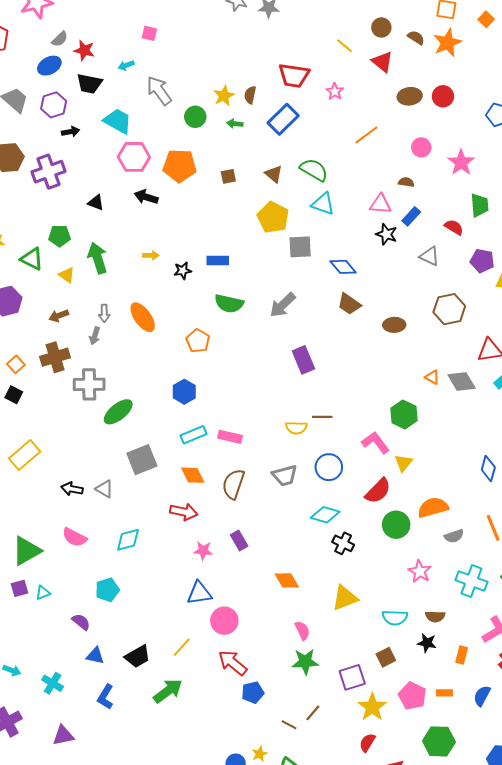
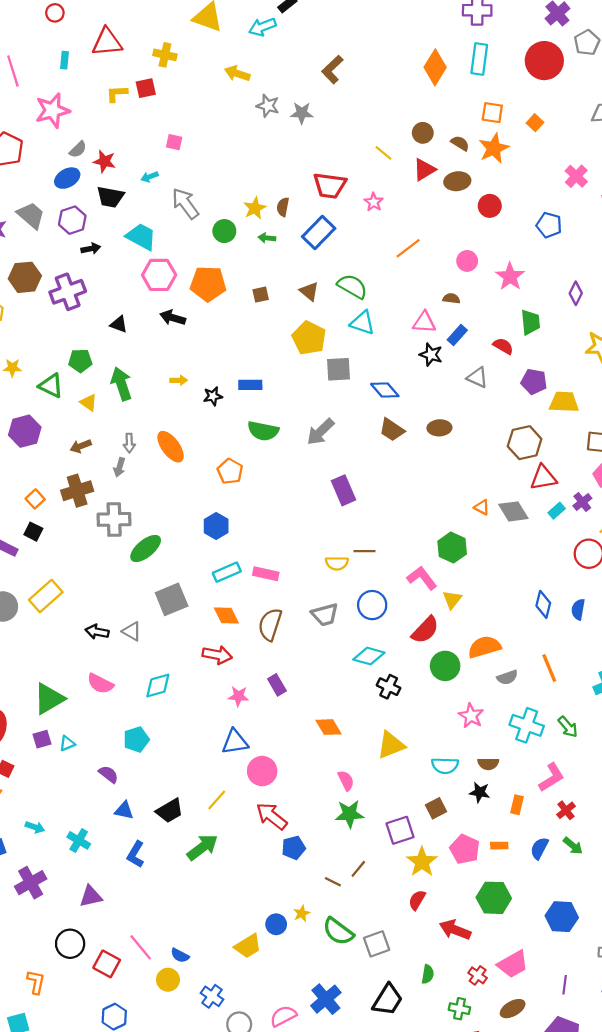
red triangle: (382, 62) -> (424, 170), turned 50
brown ellipse: (410, 96) -> (457, 181), moved
brown hexagon: (449, 309) -> (525, 443), moved
brown ellipse: (394, 325) -> (439, 428), moved

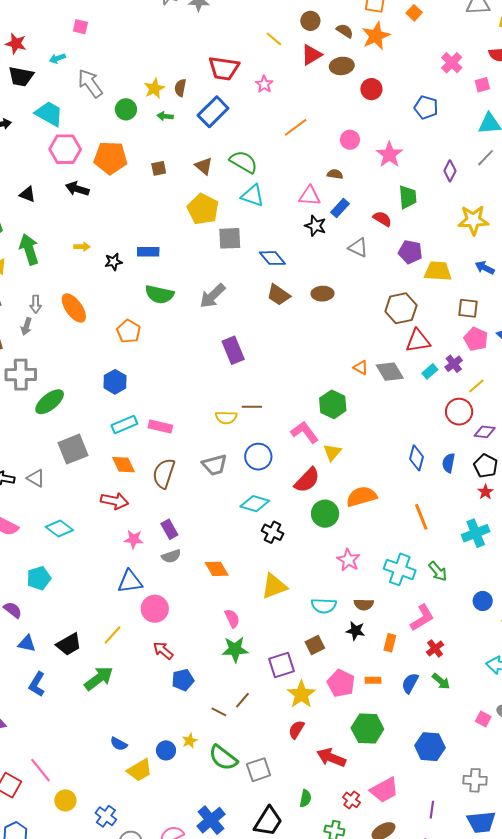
gray semicircle: (507, 677) -> (171, 556), moved
cyan diamond: (158, 686) -> (59, 529), turned 52
red arrow: (272, 816) -> (163, 650), size x0.7
blue semicircle: (180, 955) -> (119, 744), moved

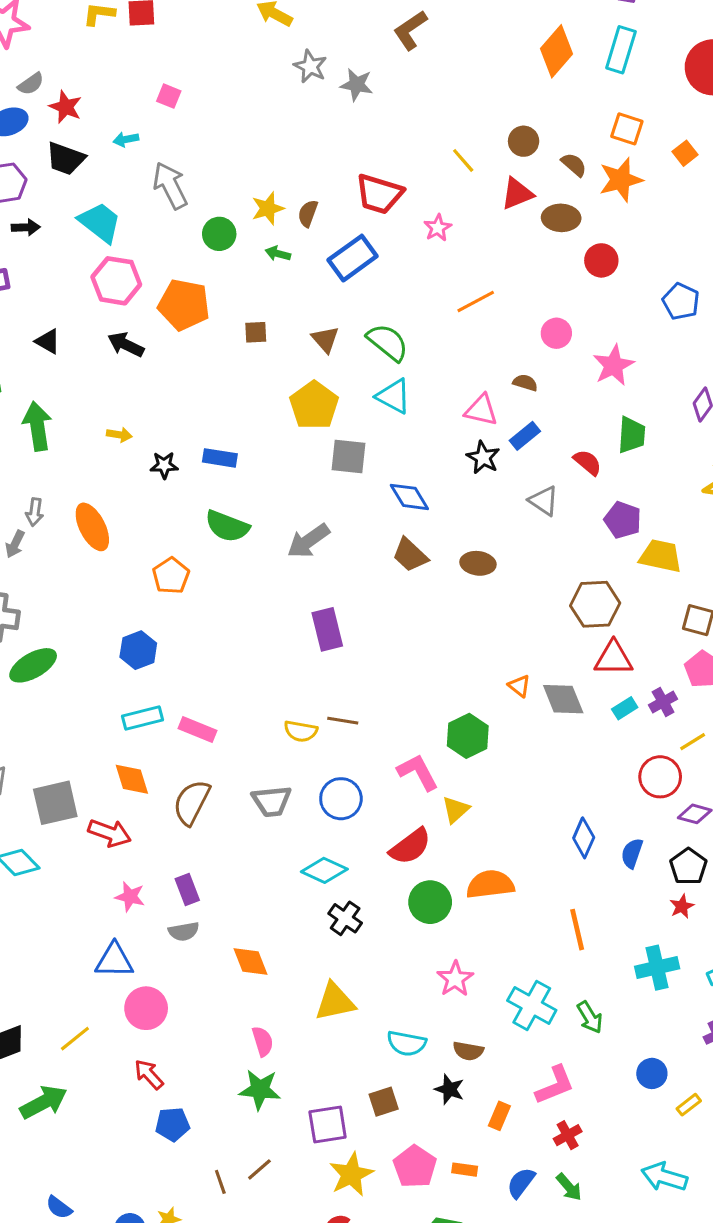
gray square: (73, 449) -> (55, 803), moved
brown line: (219, 712) -> (220, 1182), turned 35

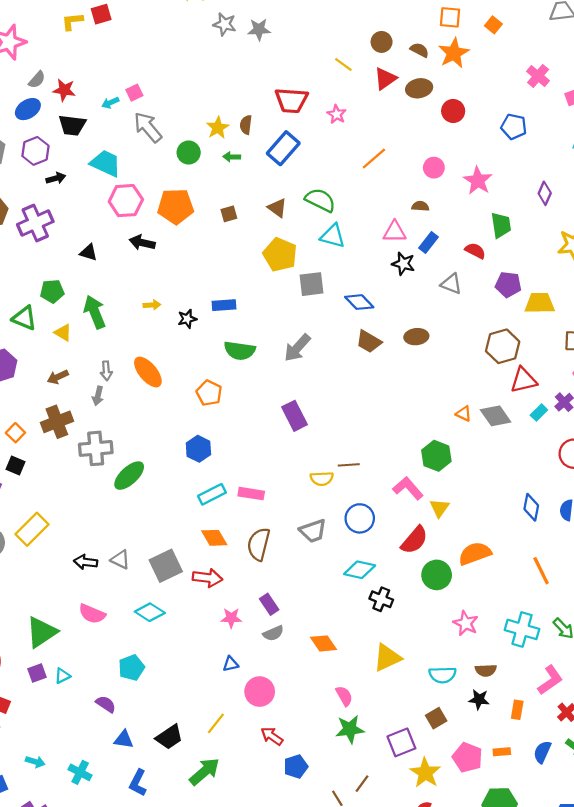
pink square: (169, 96) -> (134, 93), moved, turned -35
purple rectangle: (327, 629) -> (295, 416), moved
blue triangle: (114, 960) -> (231, 664), size x0.6

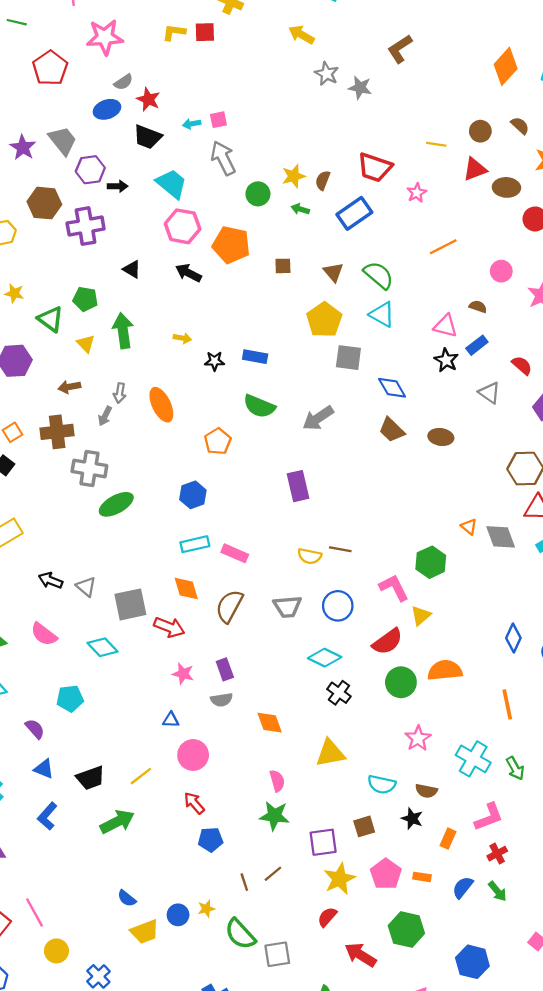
brown semicircle: (420, 50) -> (520, 126), moved
yellow line: (343, 64) -> (436, 144), turned -42
purple hexagon: (35, 151) -> (90, 170), moved

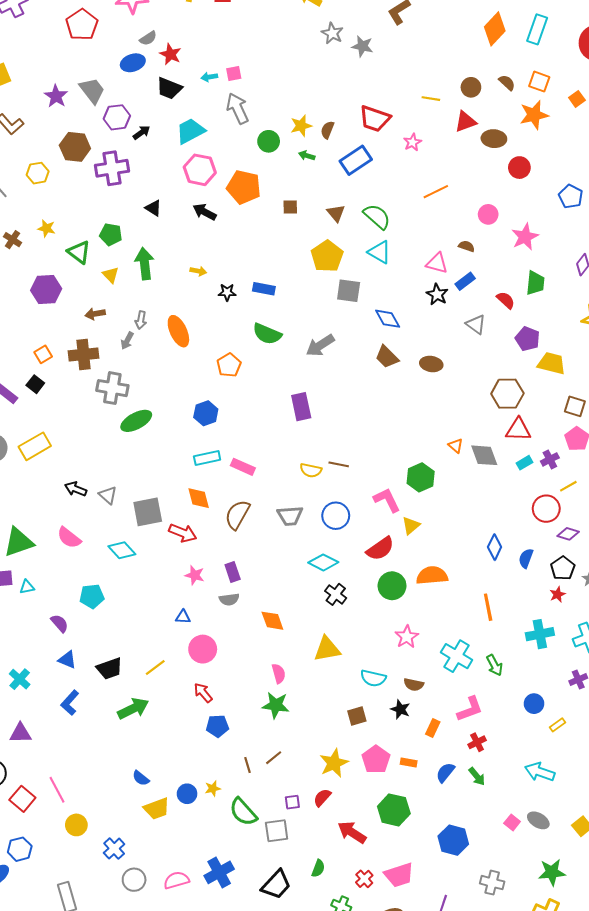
cyan trapezoid: (172, 184) -> (190, 131), turned -68
black arrow: (118, 186) -> (141, 133), turned -36
purple square: (323, 842) -> (292, 802), moved, size x0.6

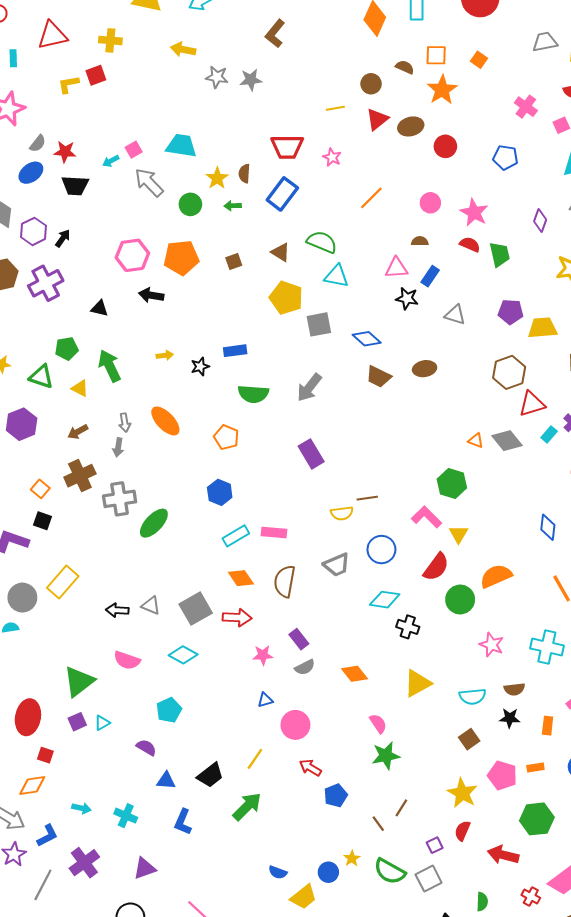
cyan trapezoid: (190, 131) -> (181, 146), moved, turned 56
red semicircle: (506, 300) -> (470, 244), moved

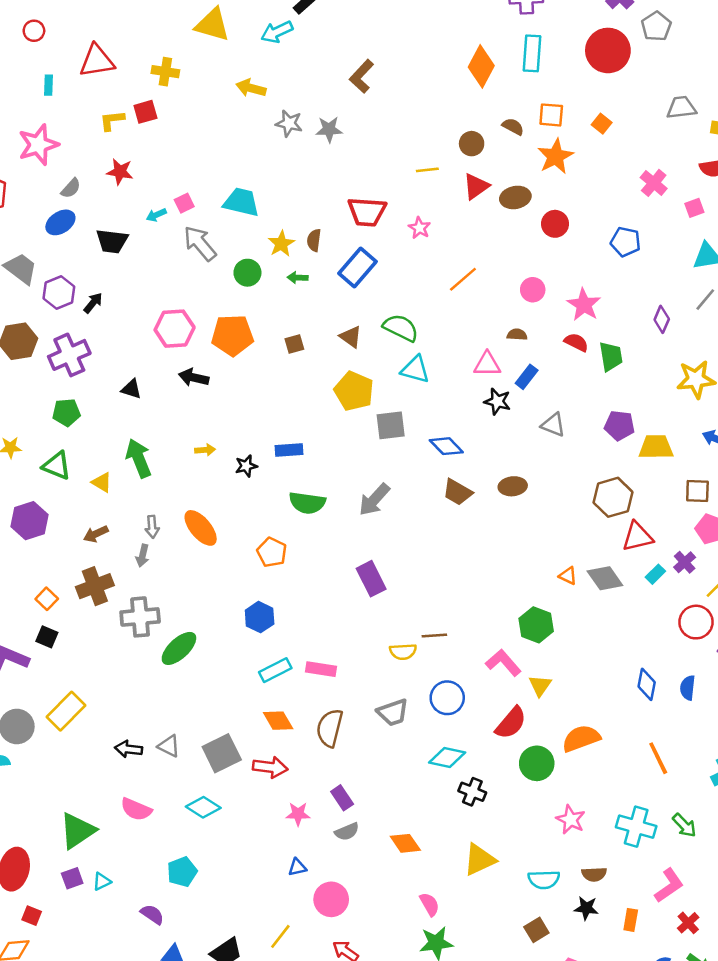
red star: (65, 152) -> (120, 172), moved
green pentagon: (67, 349) -> (66, 412), moved

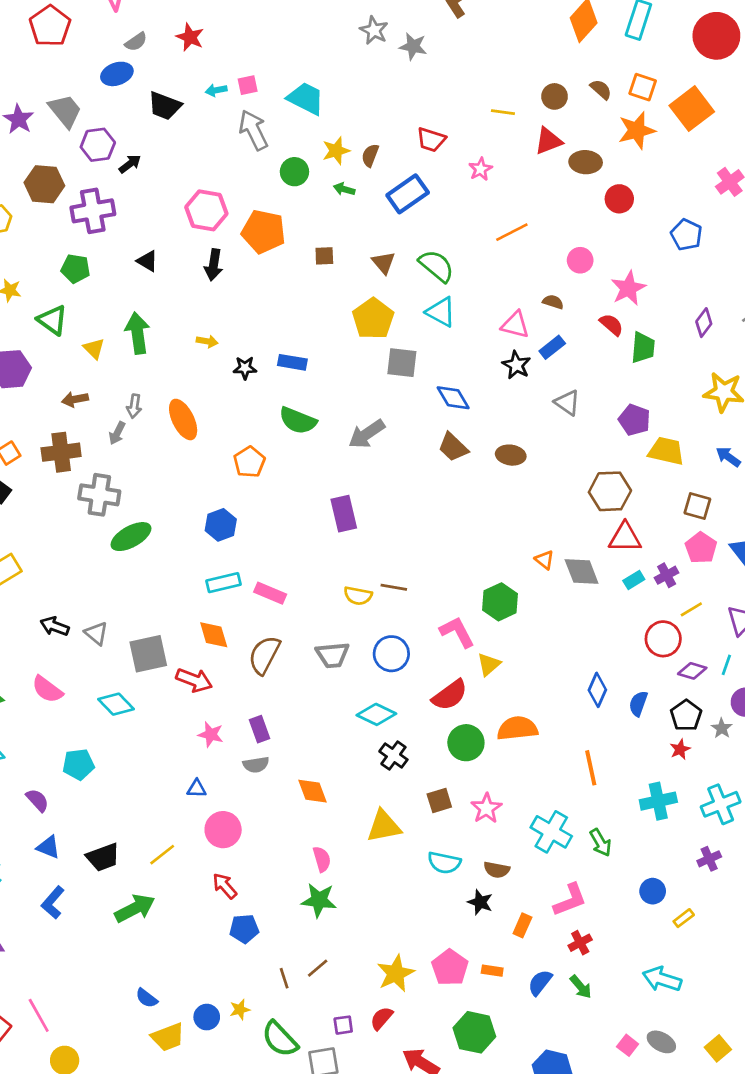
orange square: (602, 124) -> (692, 109), size x2.0
red trapezoid: (367, 212) -> (431, 140), size x0.7
black arrow: (194, 377) -> (214, 265), turned -108
brown square: (536, 930) -> (439, 800), moved

